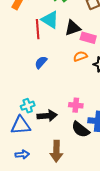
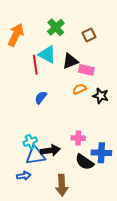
blue triangle: (21, 125) -> (35, 156), moved
blue arrow: (22, 155) -> (24, 176), moved

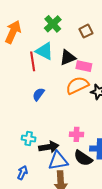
orange semicircle: (80, 89) -> (77, 85), size x1.6
cyan cross: (30, 142) -> (29, 139), turned 32
blue triangle: (35, 156) -> (58, 161), moved
blue arrow: (24, 176) -> (22, 173), turned -56

